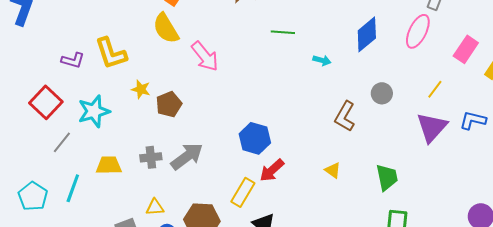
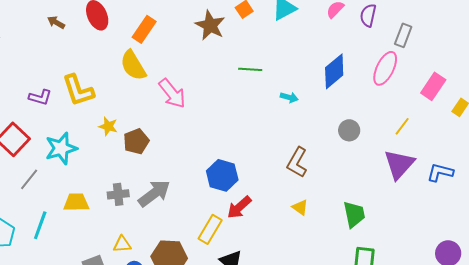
brown L-shape: (345, 116) -> (297, 162), moved
blue L-shape: (473, 120) -> (440, 172), moved

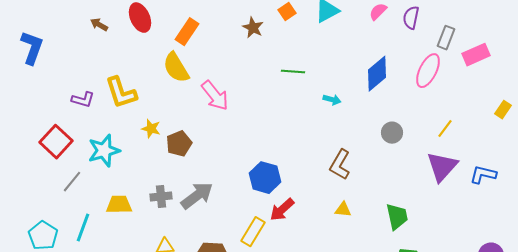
brown star: (210, 25) -> (253, 28), size x0.7
pink rectangle: (433, 86) -> (476, 55), moved, turned 32
yellow triangle: (300, 207) -> (343, 210), turned -30

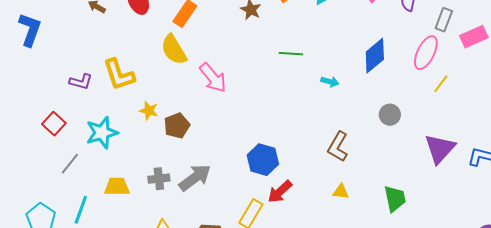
yellow line: (445, 129) -> (441, 84), moved
red square: (56, 142) -> (54, 124), size x0.7

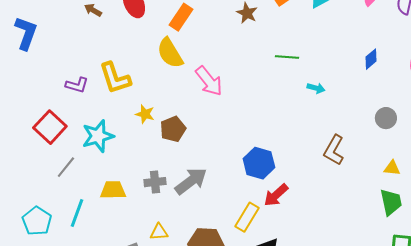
blue diamond: (375, 56) -> (371, 59), size x0.6
cyan arrow: (330, 82) -> (316, 88), moved
red square: (54, 124) -> (50, 127), size x1.4
yellow triangle: (341, 192) -> (392, 168), moved

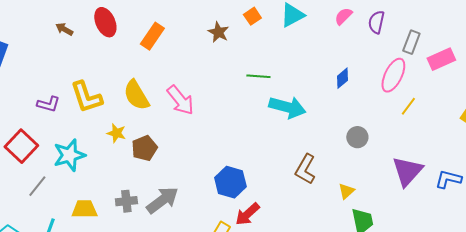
yellow semicircle: (170, 53) -> (136, 95), moved
cyan arrow: (316, 88) -> (287, 107), size x2.0
yellow triangle: (392, 168) -> (346, 191), moved, turned -48

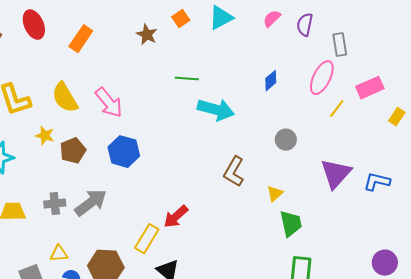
gray rectangle: (411, 42) -> (340, 45), turned -30
pink rectangle: (441, 59) -> (370, 88), moved
blue hexagon: (230, 182) -> (124, 152), moved

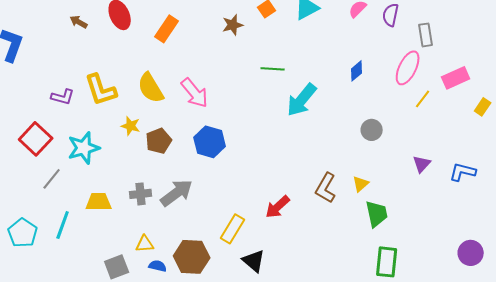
brown star: (147, 35) -> (233, 25), turned 30
cyan arrow: (216, 110) -> (302, 100), turned 114
brown L-shape: (234, 172) -> (326, 188), moved
purple triangle: (336, 174) -> (422, 164), size x0.6
red arrow: (176, 217) -> (278, 207), moved

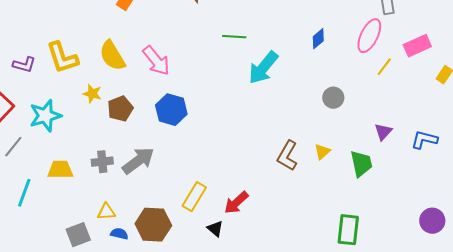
red arrow: (278, 207) -> (236, 203), moved
green trapezoid: (377, 214) -> (361, 164), moved
black triangle: (254, 261) -> (215, 229), size x0.7

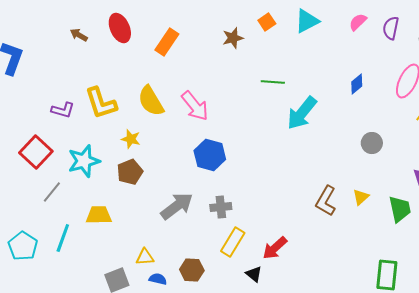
brown pentagon: (120, 109) -> (130, 172), moved
gray cross: (102, 162) -> (221, 207), moved
brown hexagon: (153, 225) -> (192, 270), size x0.7

